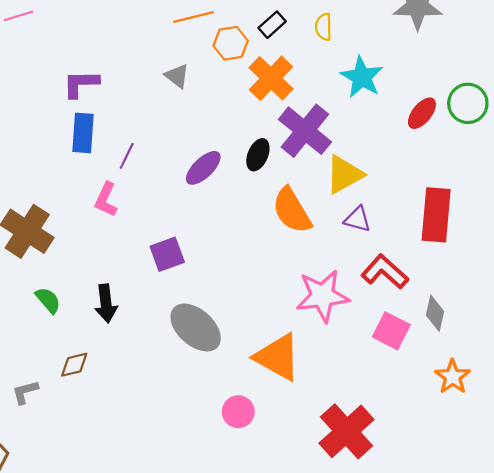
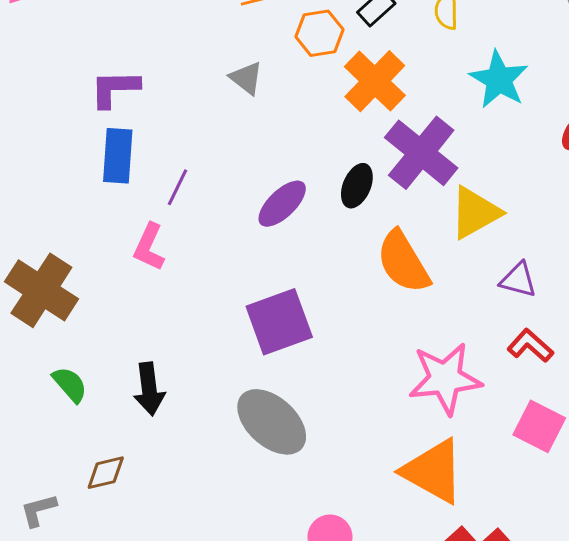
purple triangle: (357, 219) -> (518, 280), moved
purple square: (167, 254) -> (279, 322), moved, size x1.4
red L-shape: (385, 272) -> (530, 346), size x0.7
orange triangle: (278, 357) -> (433, 471), moved

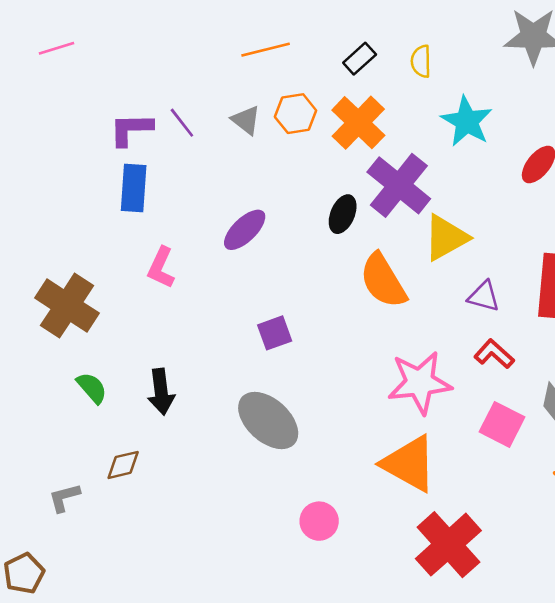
orange hexagon: (320, 33) -> (296, 114), moved
purple line: (177, 187) -> (182, 123), moved, turned -64
purple ellipse: (282, 204) -> (245, 230), moved
purple square: (279, 322) -> (275, 333), size x0.6

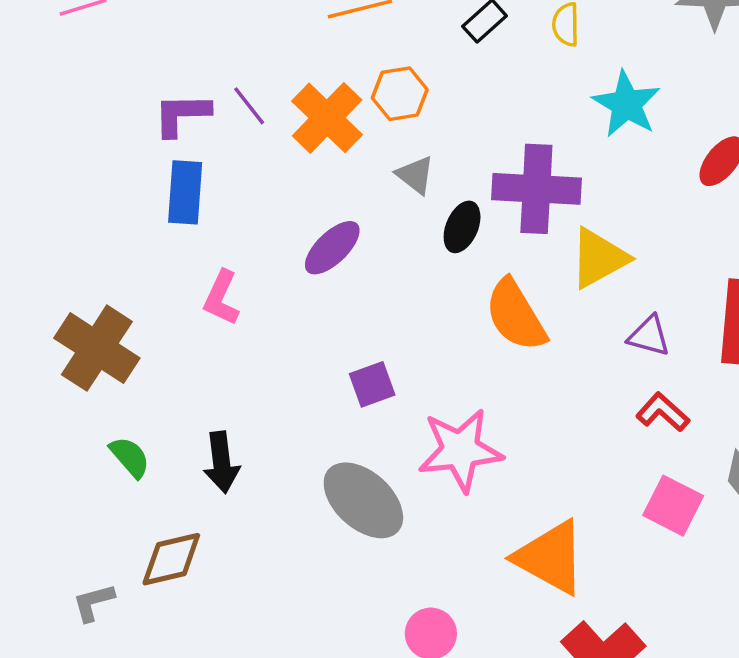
gray triangle: (246, 120) -> (415, 175), moved
orange cross: (358, 123) -> (327, 118), moved
purple cross: (399, 185) -> (536, 189), turned -36
pink star: (420, 383) -> (460, 450), moved
brown diamond: (123, 465) -> (171, 559), size x1.4

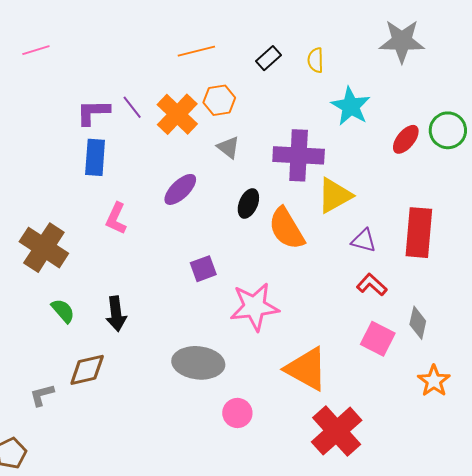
black ellipse: (462, 227) -> (248, 203), moved
gray ellipse: (363, 500) -> (198, 363), moved, turned -36

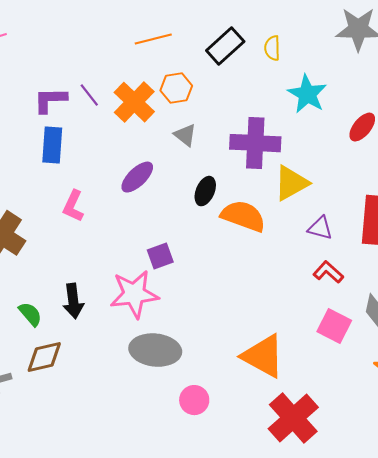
black rectangle: (268, 58) -> (225, 46), size x1.5
orange semicircle: (287, 229) -> (243, 216), turned 141
pink star: (254, 307) -> (134, 294), moved
green semicircle: (63, 311) -> (30, 314), moved

